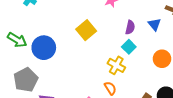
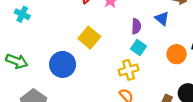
blue circle: (44, 48) -> (63, 64), moved
yellow cross: (116, 65) -> (129, 70), turned -36

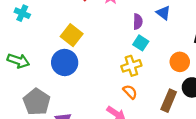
yellow square: (89, 38) -> (72, 35), moved
orange circle: (177, 54) -> (180, 62), moved

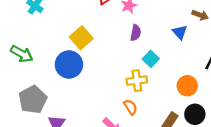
purple semicircle: (138, 22) -> (136, 33), moved

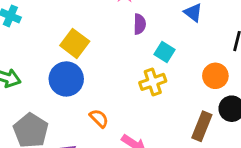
orange semicircle: (130, 107) -> (99, 118), moved

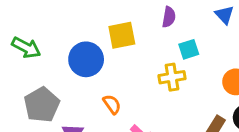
yellow square: (75, 43) -> (122, 35), moved, turned 32
cyan square: (164, 52) -> (189, 49), turned 30

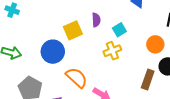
purple semicircle: (169, 17) -> (96, 20), moved
orange semicircle: (112, 104) -> (77, 78), size x1.6

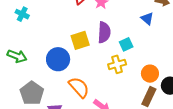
purple semicircle: (96, 20) -> (104, 32), size x1.5
orange circle: (155, 44) -> (150, 74), moved

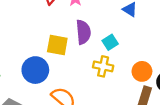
yellow square: (80, 40) -> (57, 45), turned 36
yellow cross: (117, 64) -> (103, 66), turned 36

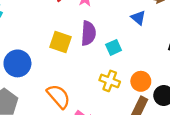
yellow cross: (103, 66) -> (110, 81), moved
blue circle: (35, 70) -> (17, 63), moved

